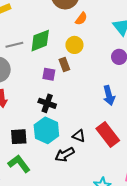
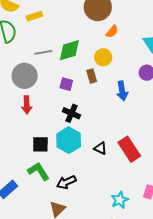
purple square: (49, 74) -> (66, 84), moved
blue arrow: (109, 95) -> (122, 91), moved
black arrow: (65, 155) -> (66, 182), moved

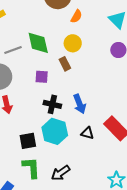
green diamond: (69, 50) -> (38, 43), turned -75
blue arrow: (122, 91) -> (80, 104), moved
green L-shape: (39, 171) -> (31, 168), turned 40

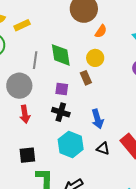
gray line: (13, 50) -> (35, 60), turned -66
black cross: (52, 104) -> (61, 112), moved
black square: (28, 141) -> (27, 155), moved

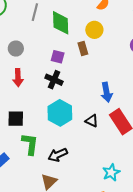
gray line: (35, 60) -> (35, 12), moved
gray circle: (19, 86) -> (16, 49), size x0.6
blue arrow: (98, 119) -> (107, 92), moved

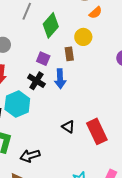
green diamond: (61, 23) -> (51, 25), turned 35
blue arrow: (107, 92) -> (60, 79), moved
cyan hexagon: (60, 113) -> (17, 104), moved

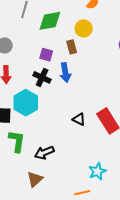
green diamond: (51, 25) -> (50, 21), turned 45

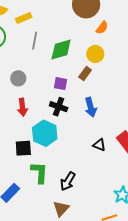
brown rectangle: (72, 47) -> (85, 73), turned 56
blue arrow: (65, 73) -> (91, 107), moved
black arrow: (44, 153) -> (68, 181), turned -30

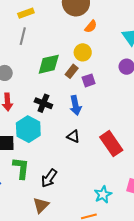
yellow rectangle: (24, 18) -> (26, 13), moved
green diamond: (61, 49) -> (49, 64), moved
purple square: (61, 84) -> (89, 80), moved, turned -32
black triangle: (99, 145) -> (73, 136), moved

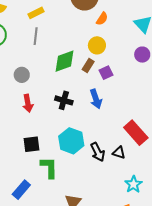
cyan hexagon: (28, 129) -> (71, 141), moved
black triangle: (73, 136) -> (119, 153), moved
black arrow: (49, 178) -> (98, 152), moved, turned -54

